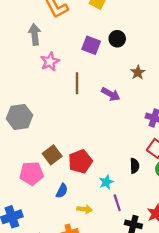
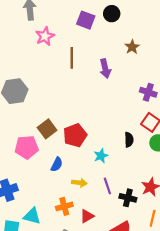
purple arrow: (111, 94) -> (105, 69), turned 48
purple line: (117, 203) -> (107, 186), moved

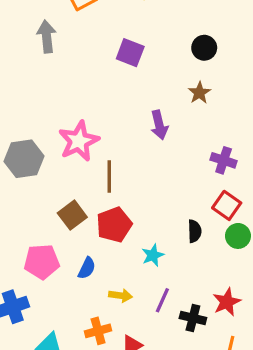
black circle: (112, 14) -> (204, 48), moved
pink star: (45, 36) -> (79, 141), moved, size x1.4
brown line: (72, 58) -> (109, 176), moved
pink pentagon: (27, 147) -> (42, 262), moved
purple line: (107, 186) -> (162, 300), turned 42

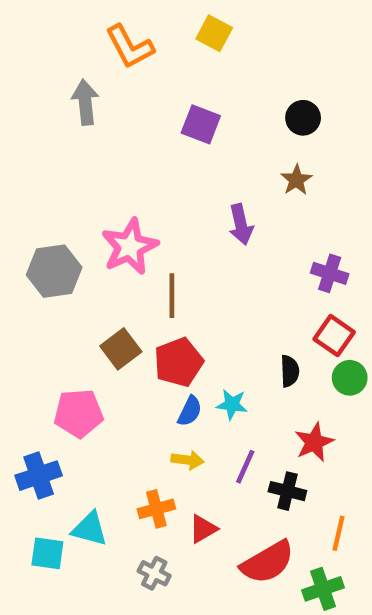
cyan star: (153, 255) -> (232, 404), turned 30
blue semicircle: (87, 268) -> (190, 411), moved
red star: (227, 302) -> (314, 442), moved

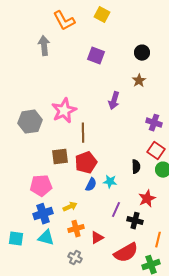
purple arrow: (241, 224) -> (114, 101), turned 30
brown square: (121, 349) -> (60, 157), turned 30
yellow arrow: (187, 460) -> (70, 207), moved, turned -32
blue cross: (39, 476) -> (43, 214), moved
cyan square: (47, 553) -> (16, 239), moved

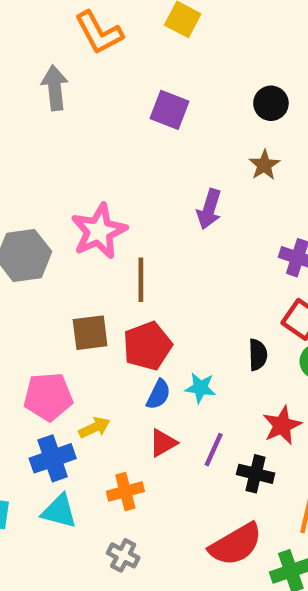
yellow arrow: (70, 207) -> (94, 427), moved
red triangle: (97, 238) -> (163, 443), moved

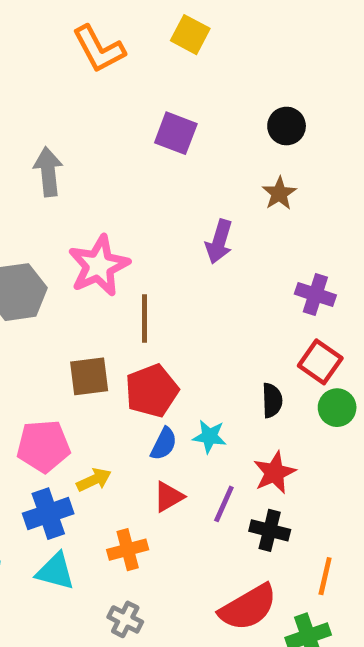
gray arrow: (55, 88) -> (48, 172), moved
red star: (282, 425) -> (274, 473), moved

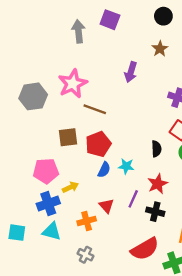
gray arrow: (48, 172) -> (78, 31), moved
brown line: (144, 319) -> (95, 109), turned -70
red triangle: (169, 497) -> (106, 206), moved, turned -42

